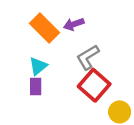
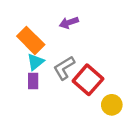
orange rectangle: (45, 28) -> (31, 40), moved
gray L-shape: (88, 57) -> (64, 68), moved

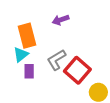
orange rectangle: (31, 40) -> (27, 36), turned 30
cyan triangle: (35, 62) -> (21, 55), moved

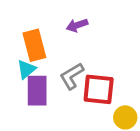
red square: (77, 70) -> (99, 89), turned -35
purple rectangle: (29, 71) -> (37, 91), size x1.6

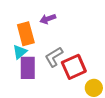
purple arrow: (77, 25) -> (48, 19), moved
red square: (99, 89) -> (74, 67), turned -30

